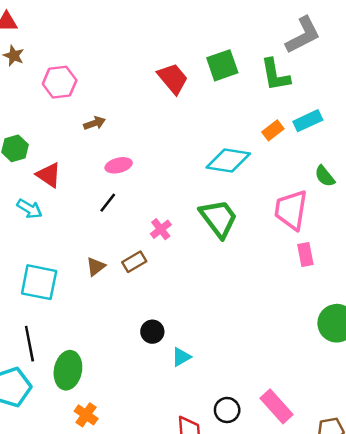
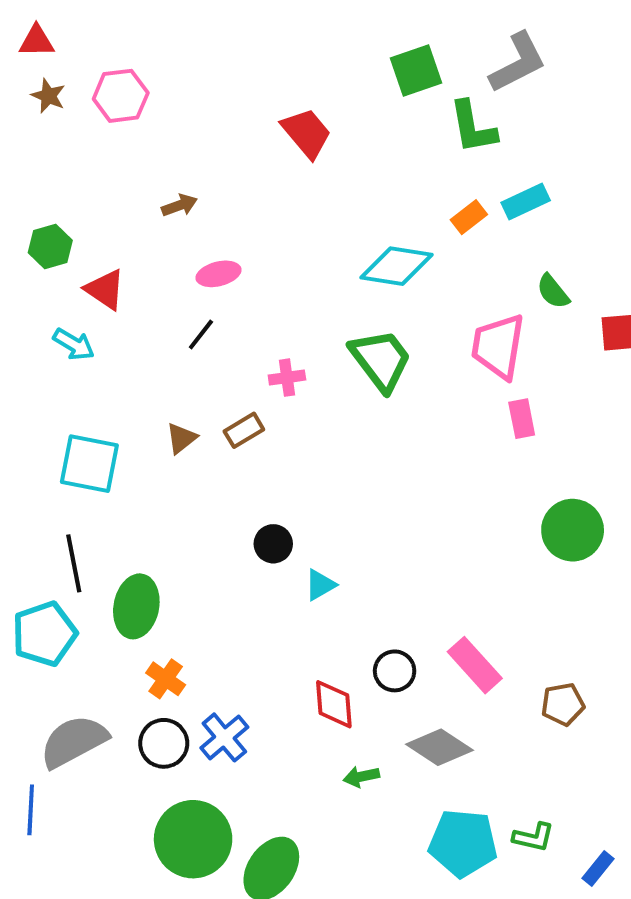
green square: (222, 65) -> (416, 70), moved
pink hexagon: (60, 82) -> (121, 96), moved
pink cross: (161, 229) -> (287, 378), turned 30

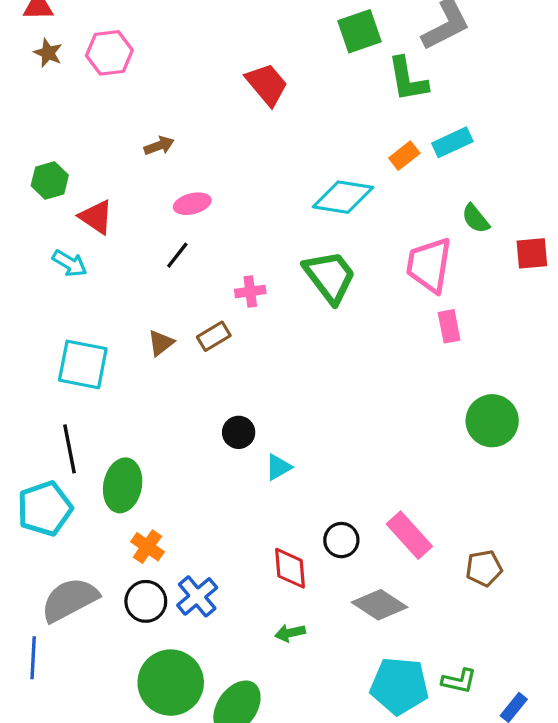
green arrow: (361, 777) -> (290, 633), moved

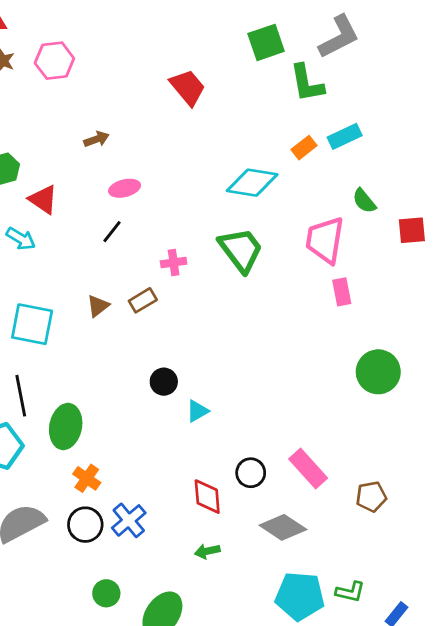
green circle: (171, 683) -> (106, 593), size x0.5

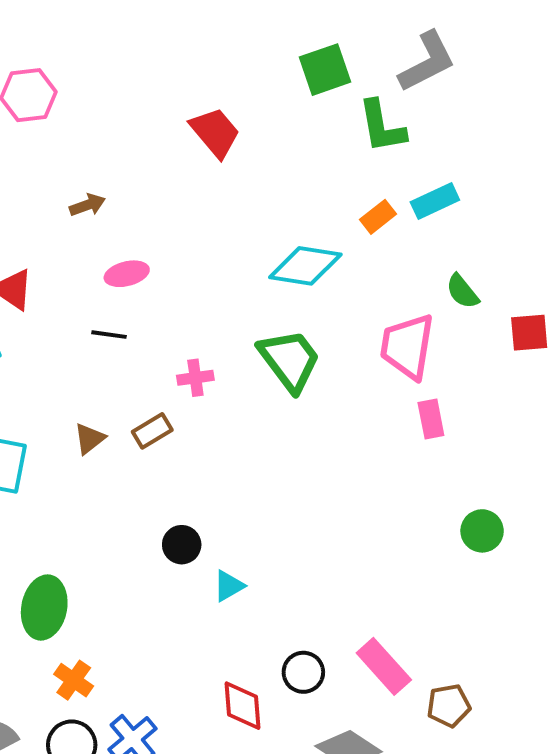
black line: (112, 232) -> (109, 335), turned 60
green circle: (378, 372) -> (482, 531), size x0.7
brown pentagon: (371, 497) -> (449, 706), moved

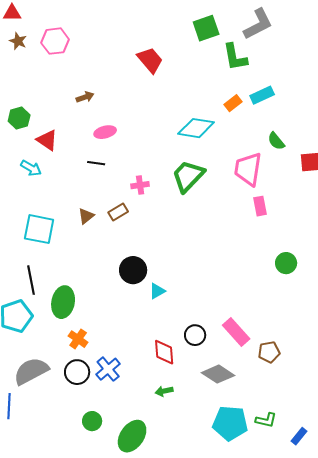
green trapezoid: (290, 360) -> (188, 176), turned -99
black circle: (182, 545) -> (133, 270), size x1.4

